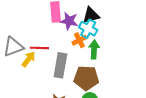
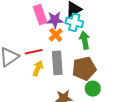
orange cross: (79, 40) -> (56, 35), moved
yellow arrow: (28, 59) -> (38, 68), moved

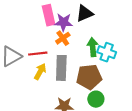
cyan cross: (74, 22) -> (107, 52), moved

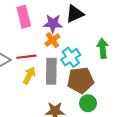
pink rectangle: (49, 15) -> (24, 17), moved
green arrow: (93, 47) -> (103, 48), moved
cyan cross: (107, 52) -> (71, 57), moved, turned 36

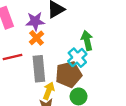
cyan cross: (71, 57) -> (77, 58), moved
yellow arrow: (29, 75) -> (49, 91), moved

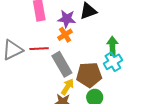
cyan cross: (77, 58) -> (113, 62), moved
gray rectangle: (39, 69) -> (62, 64), turned -35

